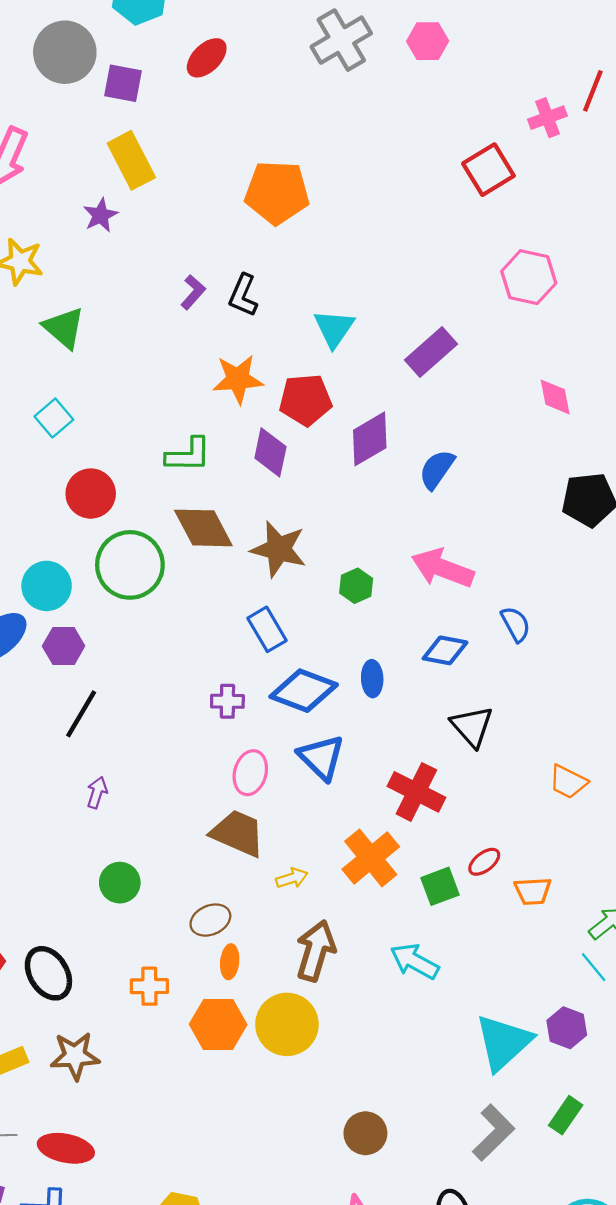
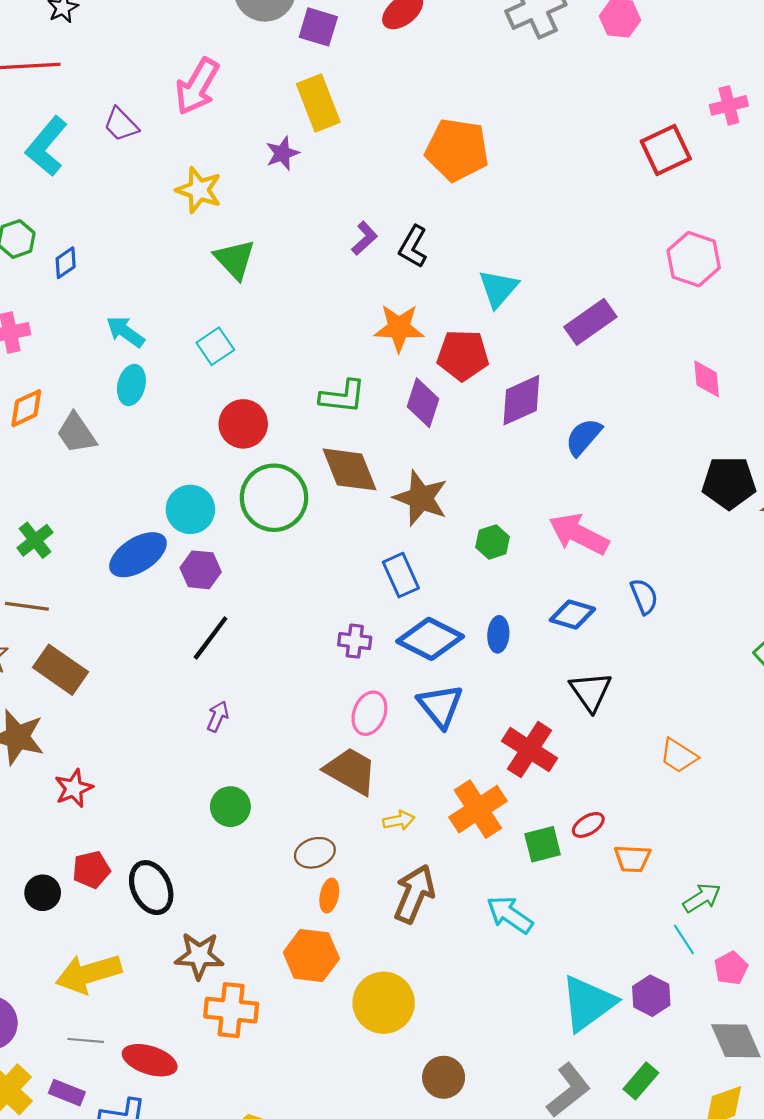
orange cross: (149, 986) -> (231, 1010), moved, size x1.4
yellow circle: (287, 1024) -> (384, 1003), moved
brown star: (75, 1056) -> (199, 956), moved

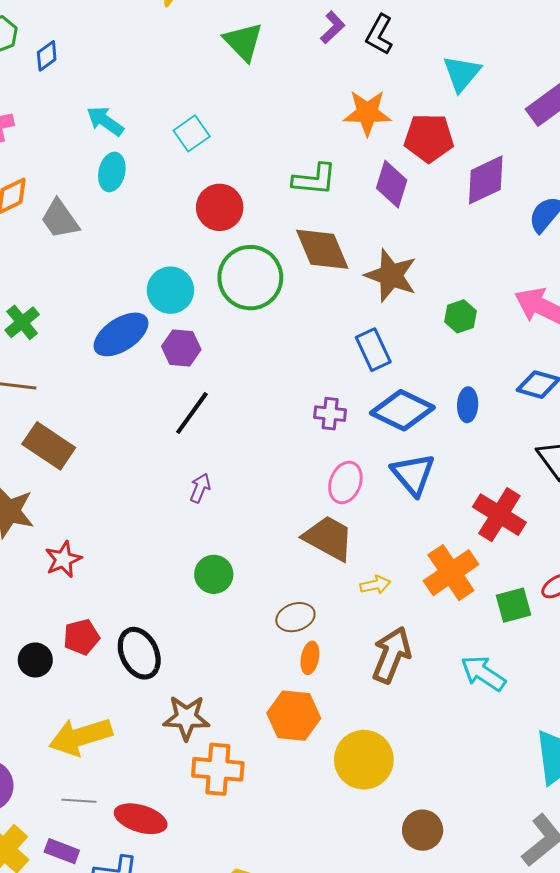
green triangle: (235, 259) -> (243, 42), moved

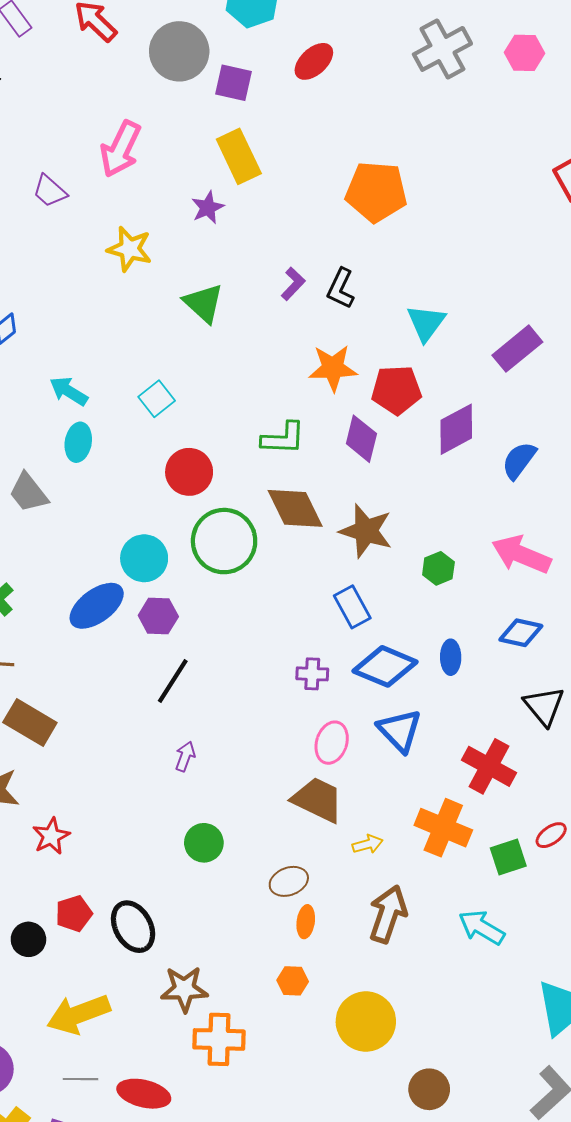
orange cross: (451, 573) -> (443, 828), turned -30
orange hexagon: (294, 716) -> (293, 981), size x0.6

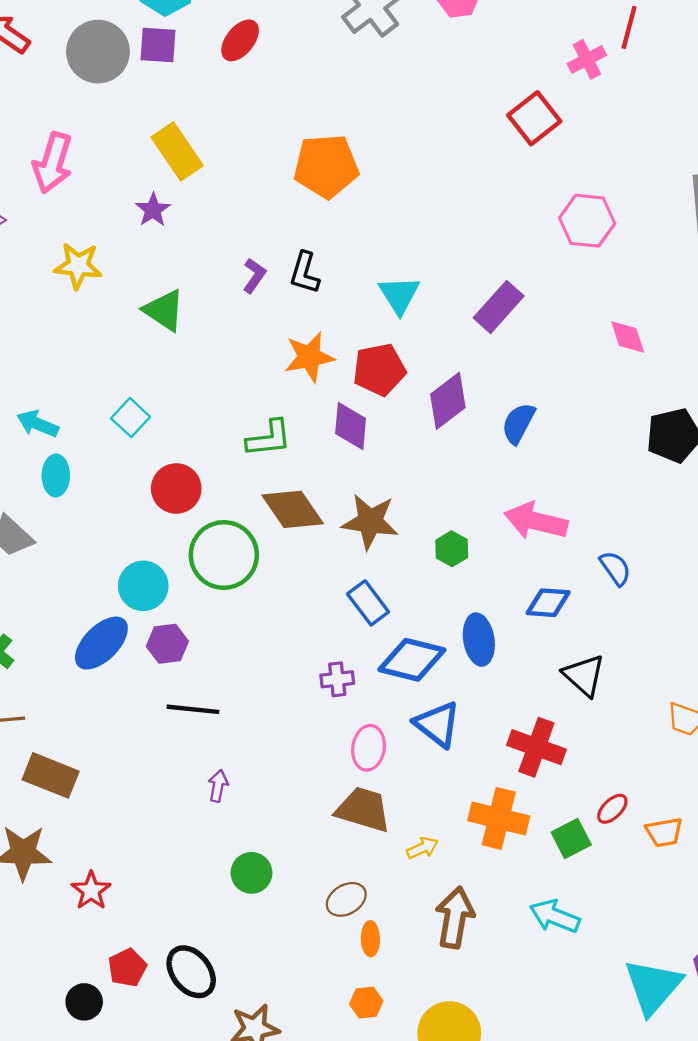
purple square: (234, 83) -> (158, 45), moved
blue ellipse: (451, 657) -> (479, 640), size x1.4
black line: (173, 681) -> (193, 709), turned 72

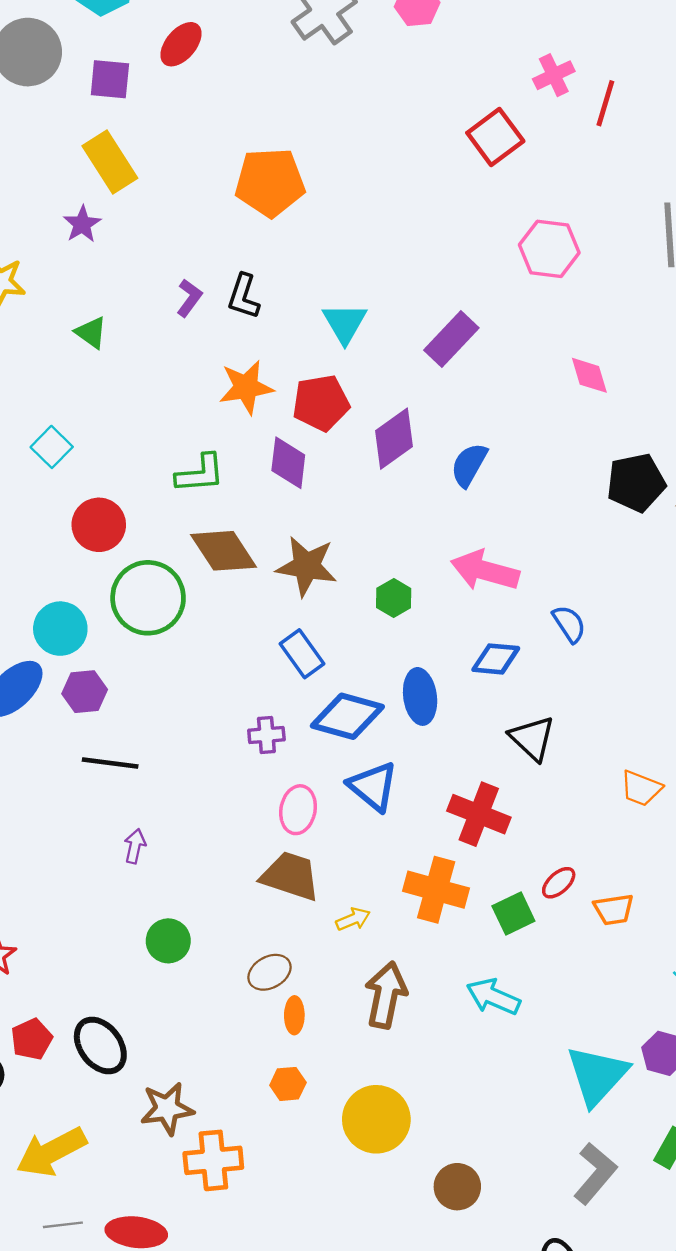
red line: (629, 27) -> (605, 103), moved
purple square: (158, 45) -> (110, 79), moved
green triangle: (164, 310) -> (91, 333), size x0.7

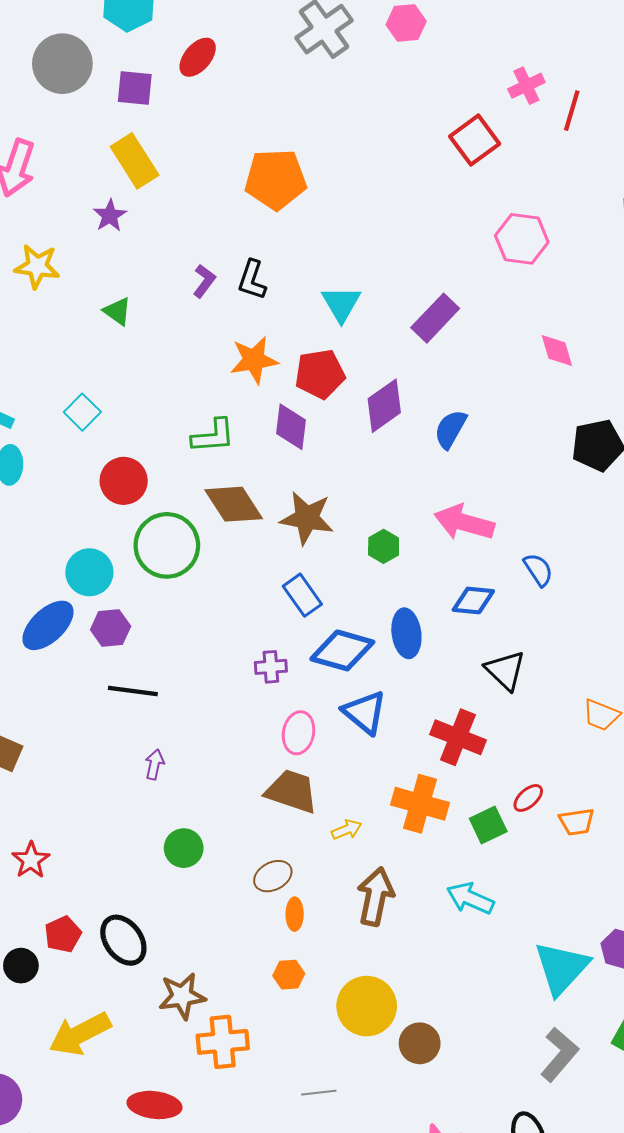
brown circle: (457, 1187) -> (420, 1043), moved
gray line: (63, 1225) -> (319, 1093), moved

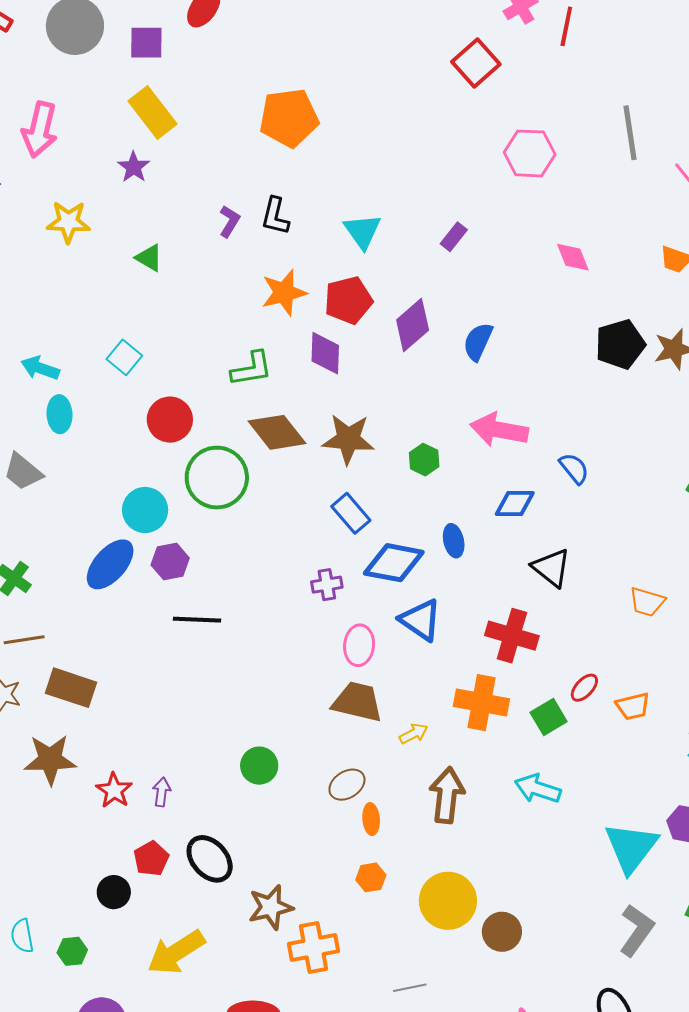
purple rectangle: (435, 318) -> (454, 237), size x0.6
blue ellipse: (406, 633) -> (454, 541), size x0.7
purple arrow: (155, 764) -> (162, 792), moved

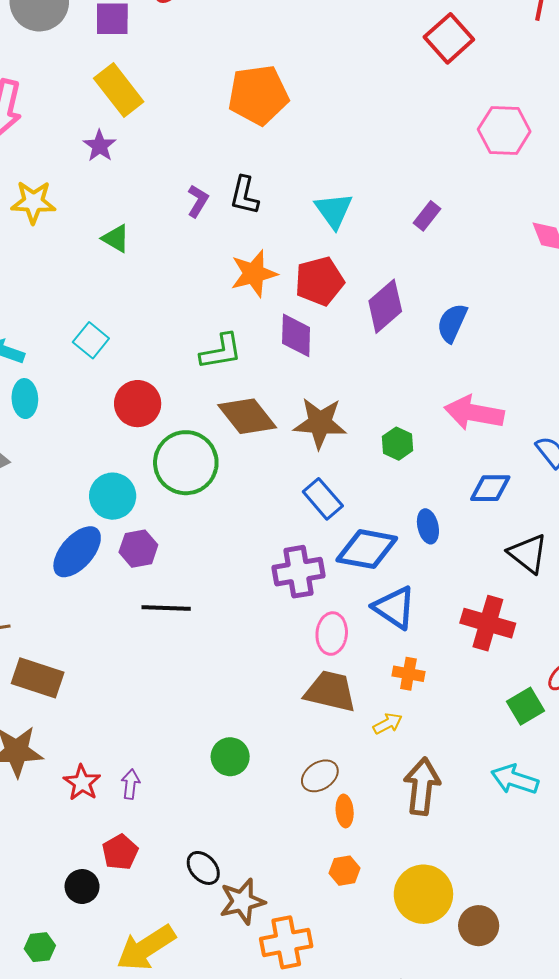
purple cross: (327, 585) -> (299, 572), size x1.6
orange cross: (481, 703) -> (408, 674), moved, size x0.6
black ellipse: (210, 859) -> (203, 868), moved, size x0.7

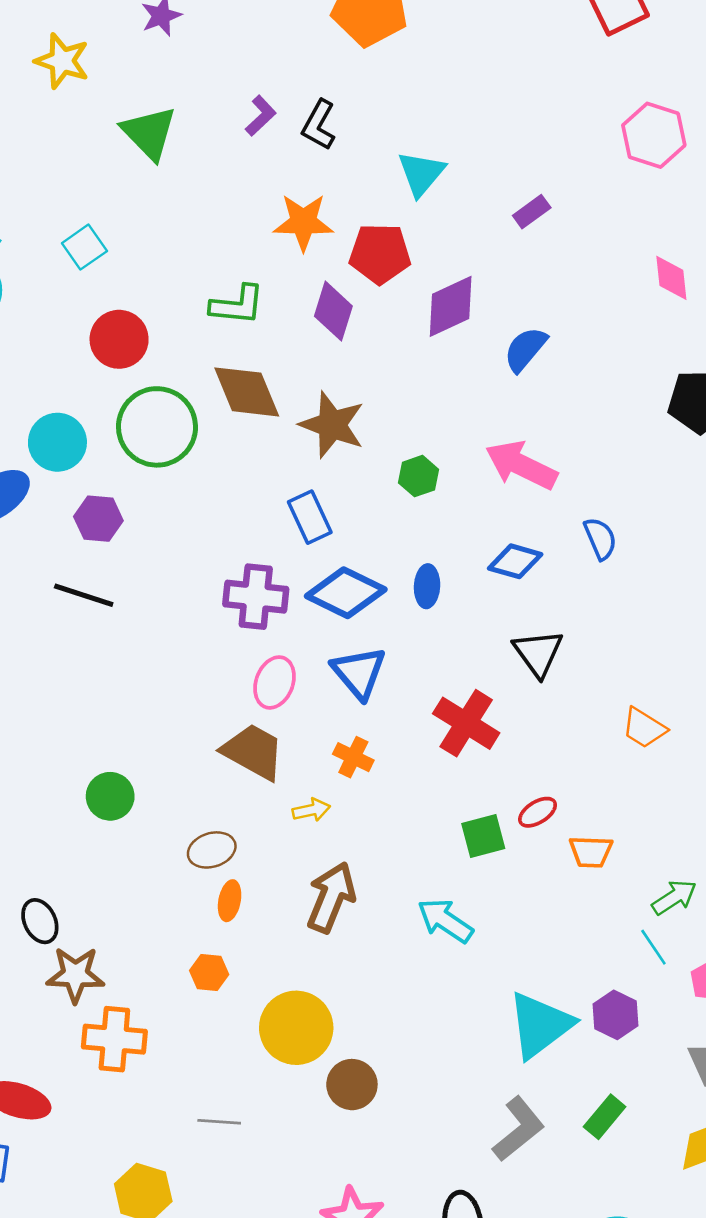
green triangle: (116, 239) -> (149, 133), size x1.6
purple hexagon: (138, 549) -> (98, 519), moved

